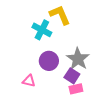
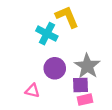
purple square: (72, 76) -> (80, 85), turned -35

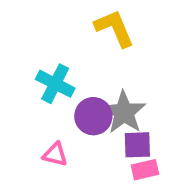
cyan cross: (47, 34) -> (55, 84), moved
gray star: (87, 66) -> (124, 112), moved

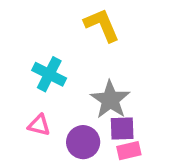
purple circle: (93, 116) -> (83, 142), moved
pink triangle: (55, 154) -> (39, 125), moved

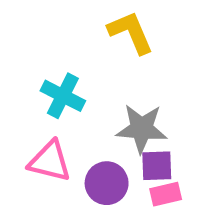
gray star: (110, 100) -> (142, 129), turned -30
pink triangle: (39, 125) -> (50, 161), size x1.5

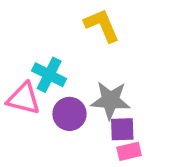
pink triangle: (50, 161) -> (24, 99), moved
purple circle: (107, 183) -> (69, 114), moved

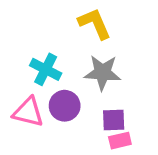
pink triangle: (24, 99) -> (28, 112), moved
gray star: (110, 100) -> (103, 73), moved

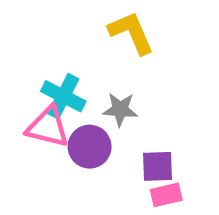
gray star: (103, 73) -> (120, 109), moved, size x0.7
pink triangle: (28, 112) -> (48, 127), moved

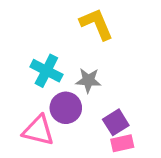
pink triangle: (48, 127) -> (38, 130), moved
purple square: (157, 166) -> (116, 122), turned -30

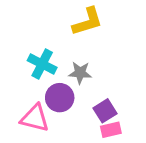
yellow L-shape: (96, 24) -> (87, 22), turned 96

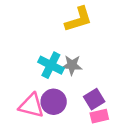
cyan cross: (42, 64) -> (51, 65), moved
purple circle: (60, 98) -> (54, 102), moved

